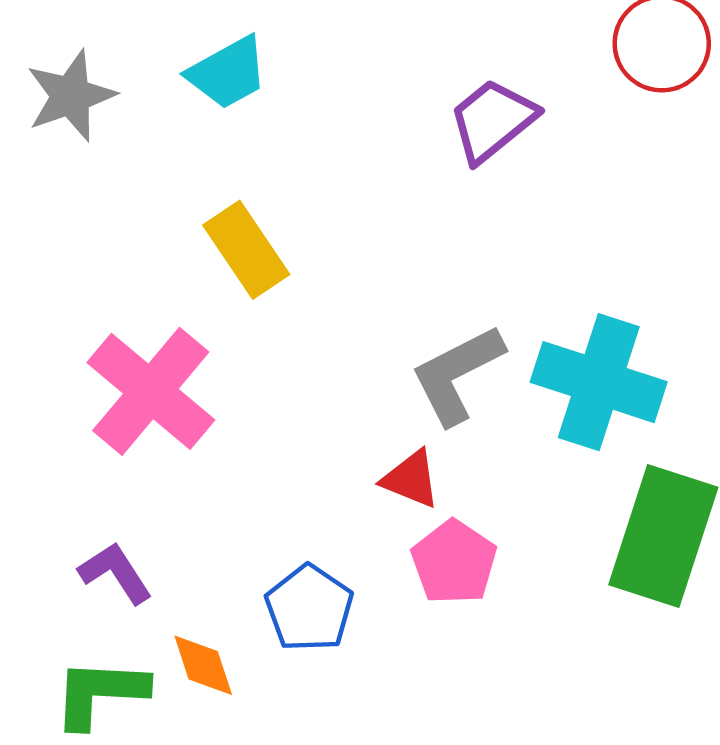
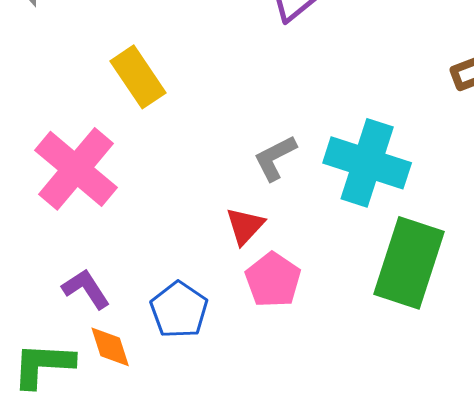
gray L-shape: (457, 374) -> (275, 158), size x0.7
red triangle: (411, 479) -> (245, 226), turned 51
purple L-shape: (115, 573) -> (86, 289), moved

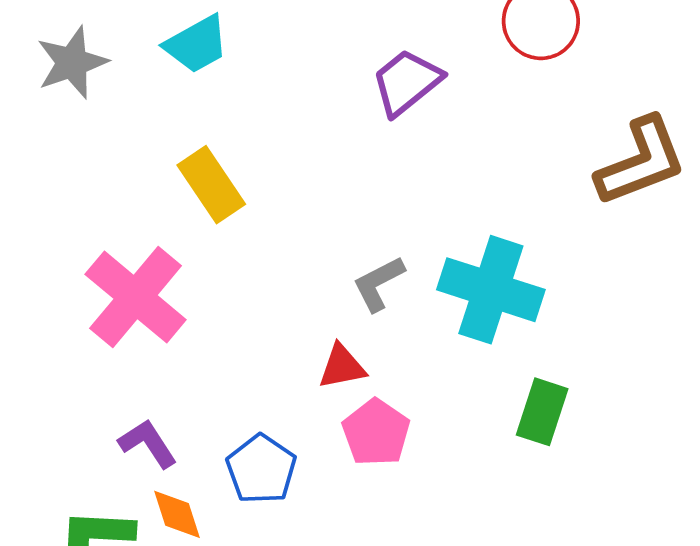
red triangle: (245, 226) -> (342, 367), turned 36
green rectangle: (409, 263) -> (542, 412), size x0.6

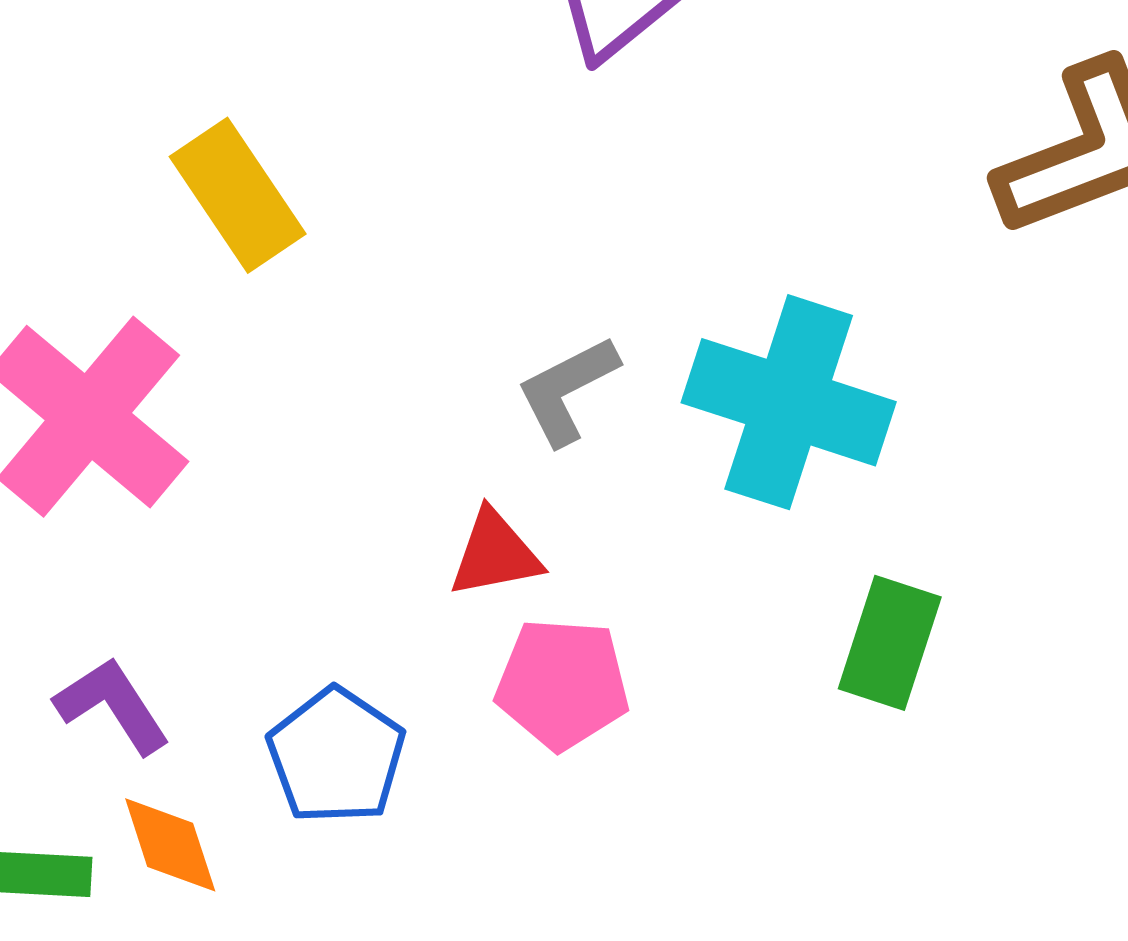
pink pentagon: (376, 433) -> (562, 684), turned -30

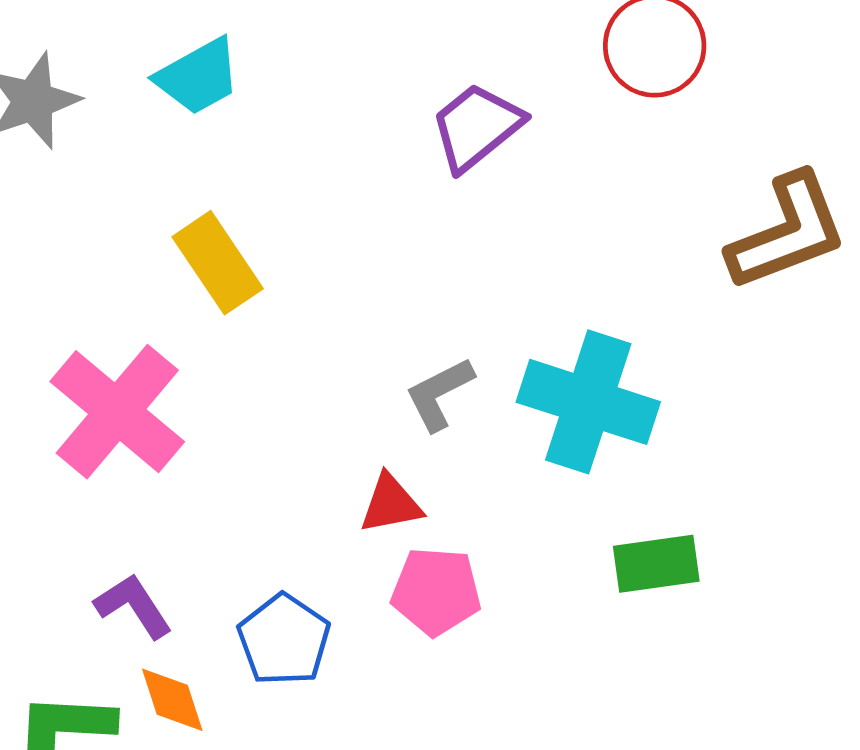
green rectangle: (890, 643) -> (656, 564), turned 64

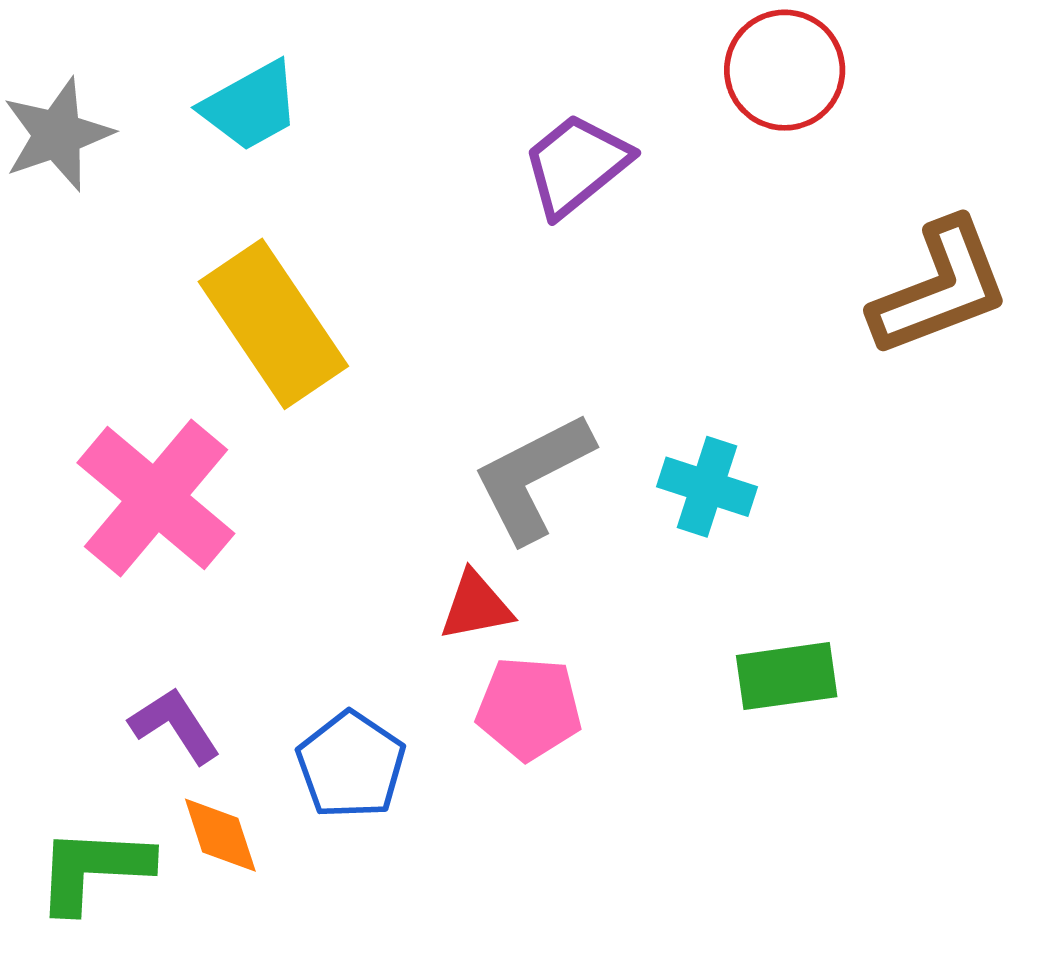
yellow rectangle: (218, 263) -> (273, 324), size x1.4
gray L-shape: (439, 394) -> (533, 477), size x1.5
cyan cross: (588, 402) -> (707, 487), size x0.6

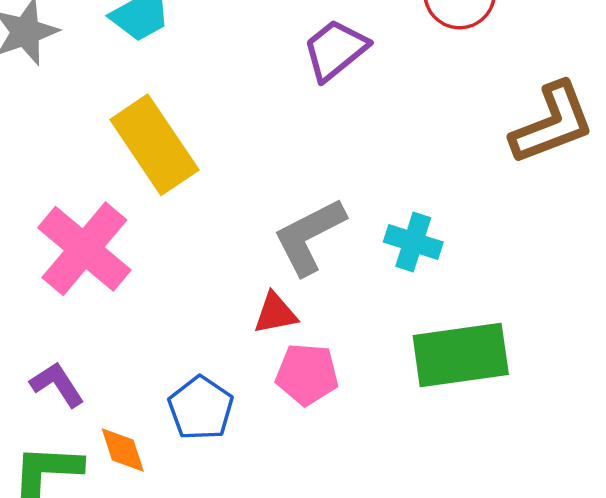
green rectangle: (787, 676) -> (461, 355), size x1.6
purple L-shape: (175, 725) -> (57, 384), moved

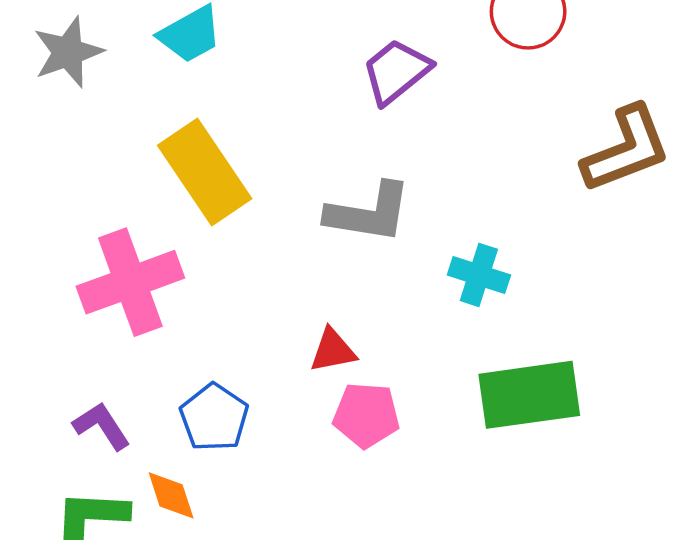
gray L-shape: (309, 236) -> (369, 213), moved, turned -144
pink cross: (84, 249) -> (130, 282), turned 30
blue pentagon: (201, 408) -> (214, 418), moved

